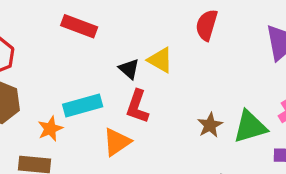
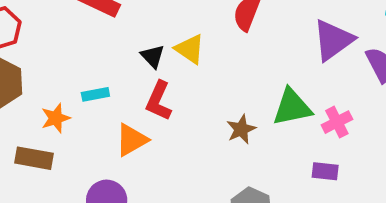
cyan rectangle: (83, 105) -> (95, 94), size x0.6
green triangle: (250, 127) -> (292, 107), moved

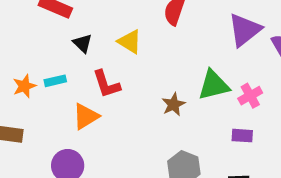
black triangle: (153, 56) -> (83, 43), moved
red L-shape: (159, 101) -> (106, 84), turned -40
orange star: (56, 118) -> (24, 86), moved

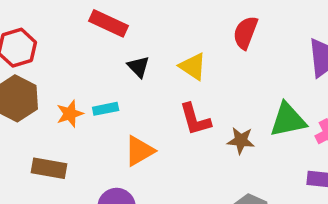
red L-shape: (106, 84) -> (195, 119), moved
brown star: (173, 104) -> (241, 141), turned 30

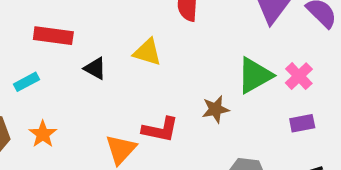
cyan rectangle: (106, 109) -> (26, 82), moved
red L-shape: (195, 119) -> (160, 130), moved, turned -45

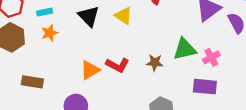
black triangle: (95, 68) -> (89, 16), size x1.5
purple rectangle: (302, 123) -> (205, 87), size x1.5
orange star: (43, 134) -> (50, 33), moved

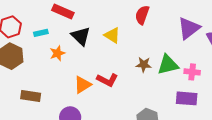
orange star: (50, 33) -> (57, 53), moved
pink cross: (211, 57) -> (192, 72), turned 35
brown star: (155, 63) -> (144, 65), moved

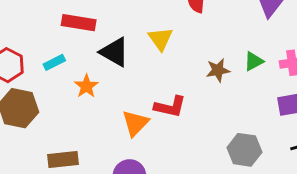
yellow triangle: (112, 35) -> (160, 39), turned 36
green triangle: (168, 65) -> (254, 61), size x0.6

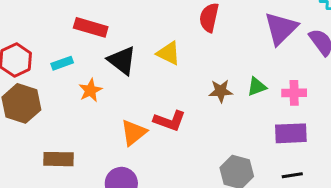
yellow triangle: (160, 39) -> (168, 53), turned -35

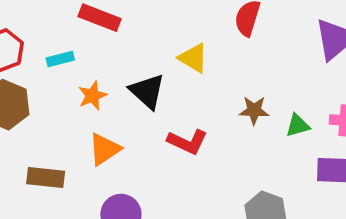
black triangle: (122, 61) -> (147, 91), moved
green triangle: (257, 87) -> (298, 126), moved
orange triangle: (134, 133) -> (104, 149), moved

